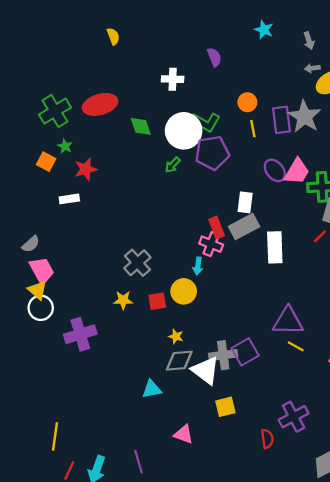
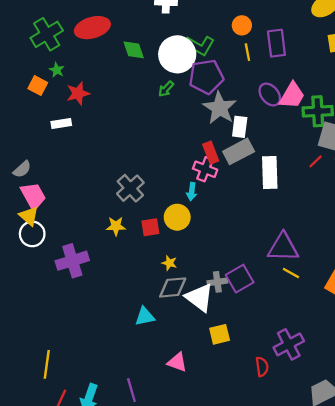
gray star: (305, 117) -> (220, 108), moved
gray cross: (223, 355) -> (217, 282), size x0.7

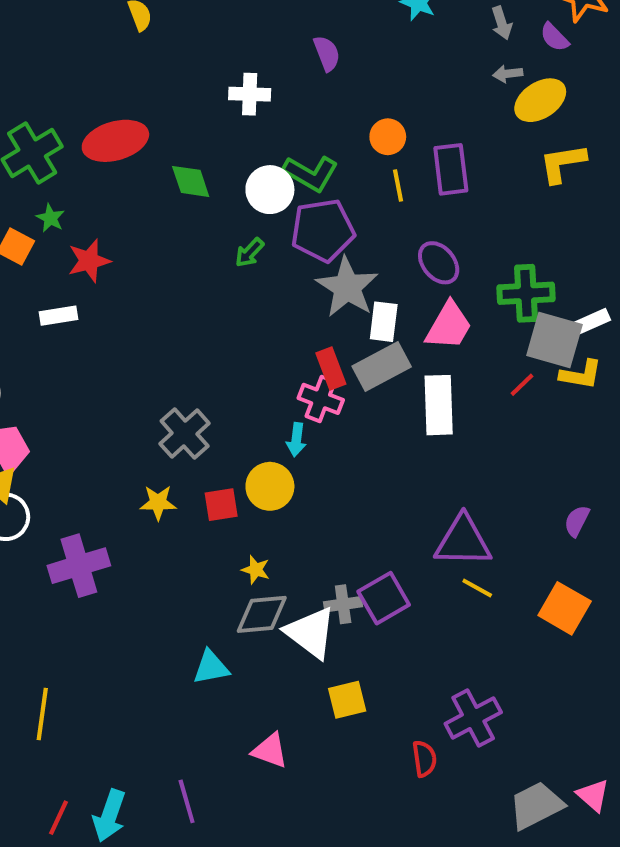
white circle: (177, 54) -> (270, 190), size x0.7
pink trapezoid: (292, 96) -> (449, 326), moved
yellow line: (47, 364) -> (42, 714), moved

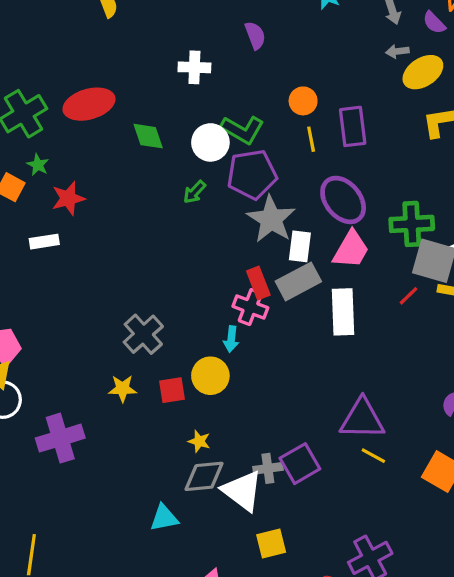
purple ellipse: (439, 263) -> (343, 200), size x1.4

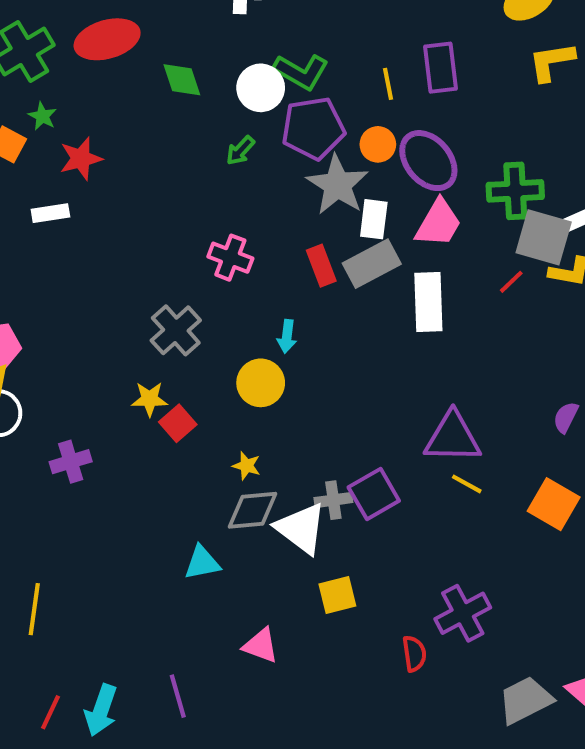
orange circle: (303, 101) -> (378, 144), moved
pink cross: (250, 307) -> (230, 258), moved
red square: (172, 390) -> (178, 423), moved, turned -32
purple cross: (60, 438) -> (71, 462), size x0.7

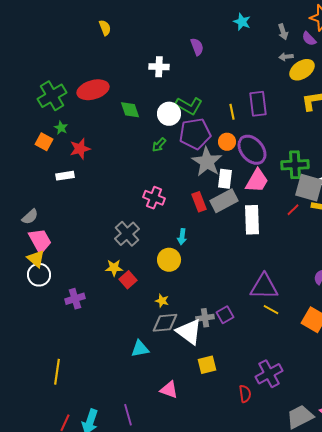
purple square: (374, 494) -> (225, 315), size x0.7

